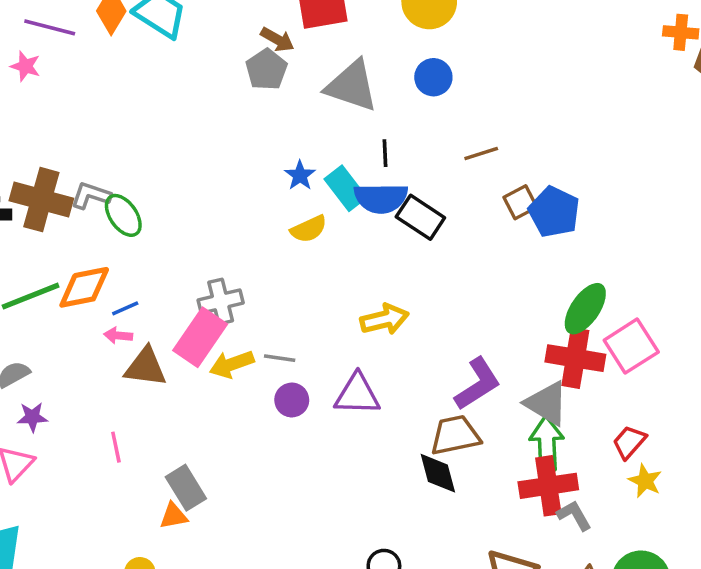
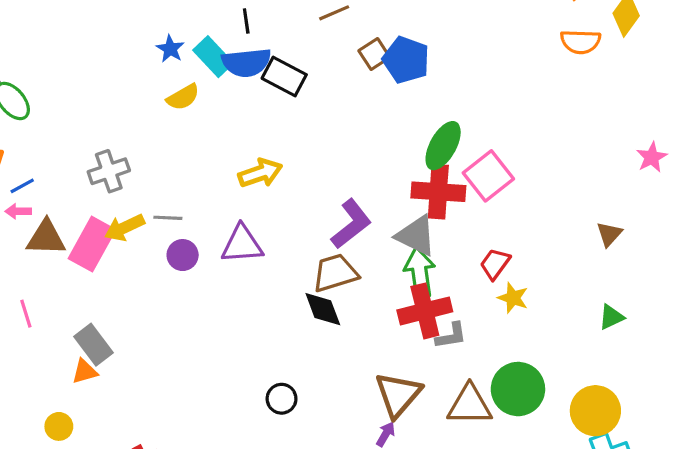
pink rectangle: (200, 337) -> (92, 244), moved
gray L-shape: (574, 515) -> (451, 336), turned 116

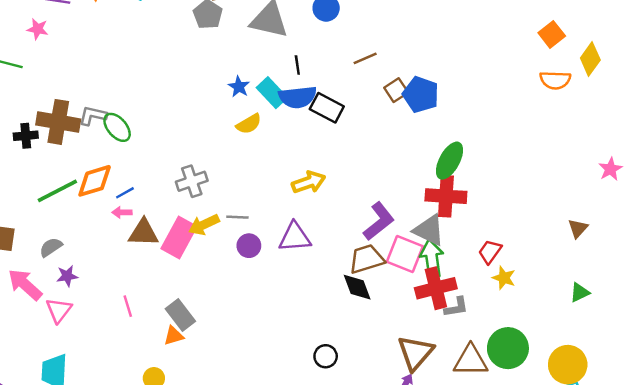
pink square: (488, 176) -> (405, 254), moved, turned -30
pink line: (26, 314) -> (128, 306), moved

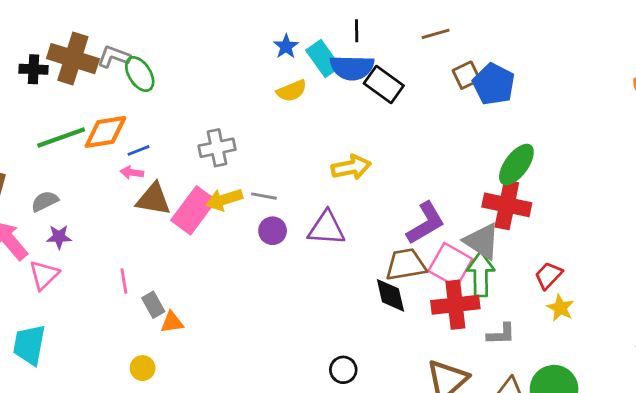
red cross: (436, 288) -> (455, 305), moved
gray rectangle: (180, 315) -> (153, 305), moved, size x0.7

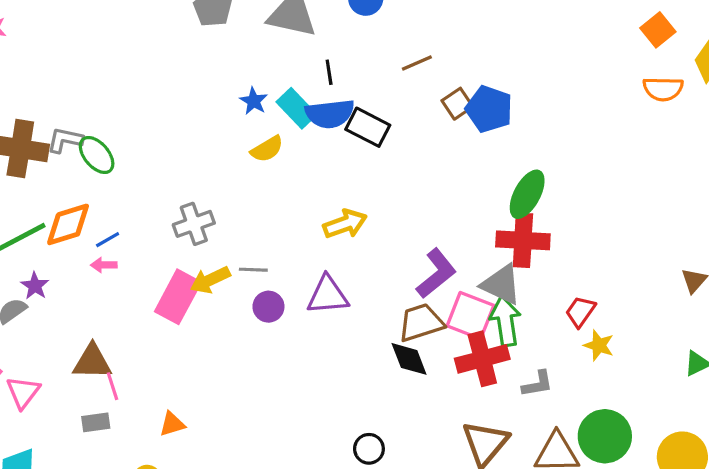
brown triangle: (153, 199) -> (92, 362), moved
purple star: (59, 237) -> (35, 286), moved, turned -30
gray rectangle: (153, 305) -> (96, 422), moved, turned -60

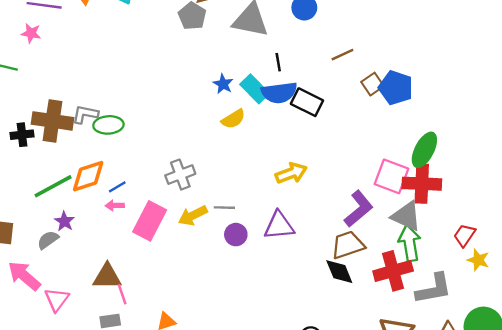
green ellipse: (97, 155) -> (108, 125), turned -52
pink rectangle: (178, 297) -> (150, 221), moved
pink square: (470, 316) -> (392, 176), moved
gray L-shape: (537, 384) -> (434, 289), size x1.6

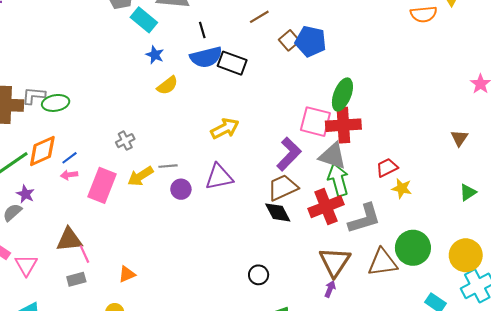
cyan rectangle: (255, 89) -> (144, 20), moved
gray cross: (180, 175) -> (125, 141), size x0.7
red trapezoid: (464, 235) -> (387, 168), turned 35

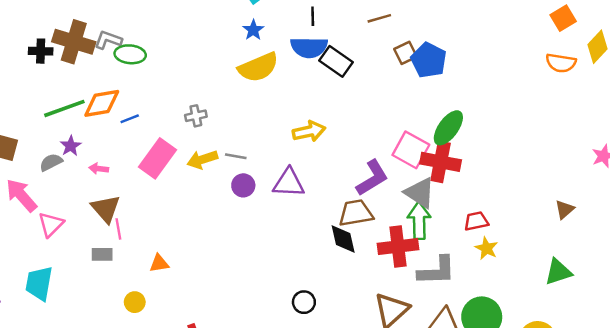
yellow semicircle: (167, 85) -> (258, 67), size x1.6
pink arrow: (69, 175) -> (99, 169), moved
green triangle: (468, 192) -> (558, 272), size x1.4
brown triangle: (69, 240) -> (106, 209), turned 40

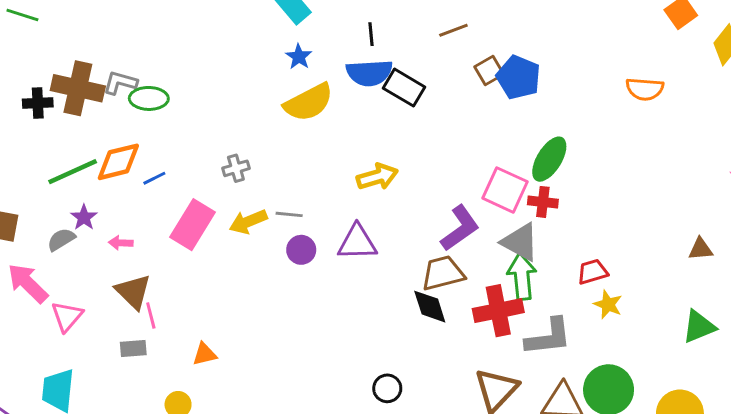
orange semicircle: (561, 63) -> (645, 89), moved
red cross: (441, 162) -> (543, 202), size x0.6
brown triangle: (564, 210) -> (701, 249), turned 40

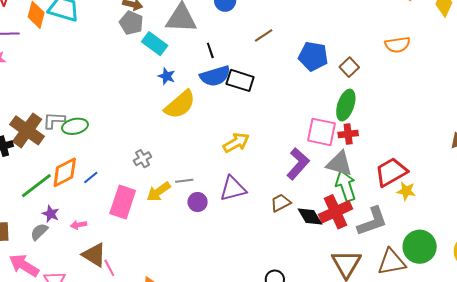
brown square: (489, 70) -> (349, 67), moved
brown cross: (78, 88) -> (27, 130), turned 36
red trapezoid: (593, 272) -> (391, 172), size x1.6
brown trapezoid: (443, 273) -> (281, 203), moved, size x0.7
black diamond: (430, 307) -> (310, 217), moved

